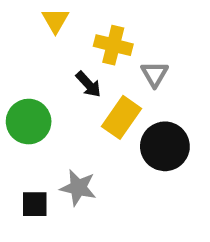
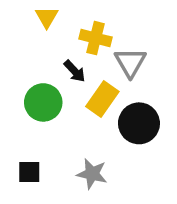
gray triangle: (155, 74) -> (130, 62), size x1.4
green circle: (29, 122) -> (43, 102), moved
gray star: (78, 188) -> (92, 174), moved

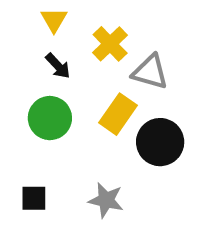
yellow cross: (95, 38) -> (110, 44), turned 32
gray triangle: (130, 62) -> (150, 72), turned -44
black arrow: (75, 71) -> (58, 66), moved

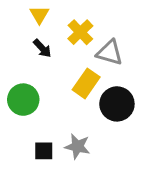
green circle: (50, 118) -> (23, 100), moved
black square: (34, 198) -> (44, 151), moved

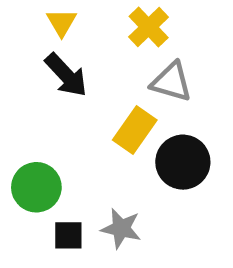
yellow cross: (80, 32) -> (149, 27), moved
black arrow: (42, 48) -> (66, 75), size x1.5
green circle: (23, 100) -> (36, 187), moved

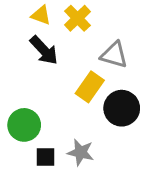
yellow triangle: (62, 22) -> (41, 15), turned -40
yellow cross: (149, 27) -> (78, 18), moved

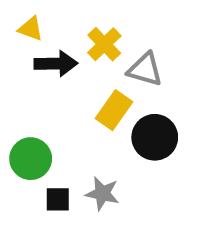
yellow triangle: (41, 15) -> (31, 29), moved
yellow cross: (78, 18) -> (104, 44), moved
black arrow: (44, 50) -> (56, 64), turned -48

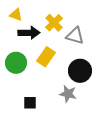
yellow rectangle: (114, 110) -> (46, 57), moved
green circle: (31, 159) -> (16, 63), moved
gray star: (102, 194) -> (68, 94), moved

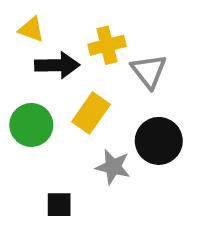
yellow cross: (54, 23) -> (107, 45), turned 30
gray triangle: (75, 36) -> (149, 71), turned 36
gray star: (68, 94) -> (113, 167), moved

